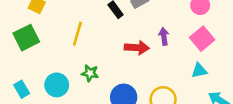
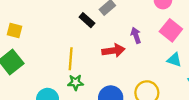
yellow line: (77, 34) -> (71, 59), moved
cyan triangle: (199, 71) -> (174, 60), turned 42

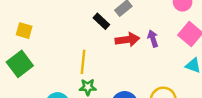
red arrow: (113, 51) -> (127, 40), moved

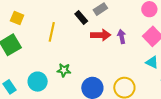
yellow line: (83, 62) -> (52, 32), moved

